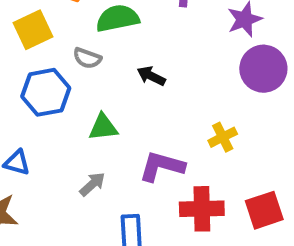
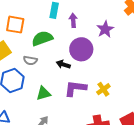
purple circle: (263, 69) -> (81, 49), moved
purple L-shape: (162, 166) -> (75, 88), moved

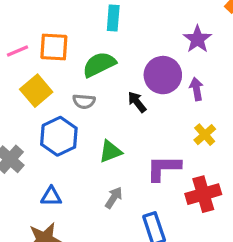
purple arrow: (73, 20) -> (196, 89), moved
black arrow: (63, 64) -> (137, 102), turned 40
purple L-shape: (75, 88) -> (163, 168), moved

